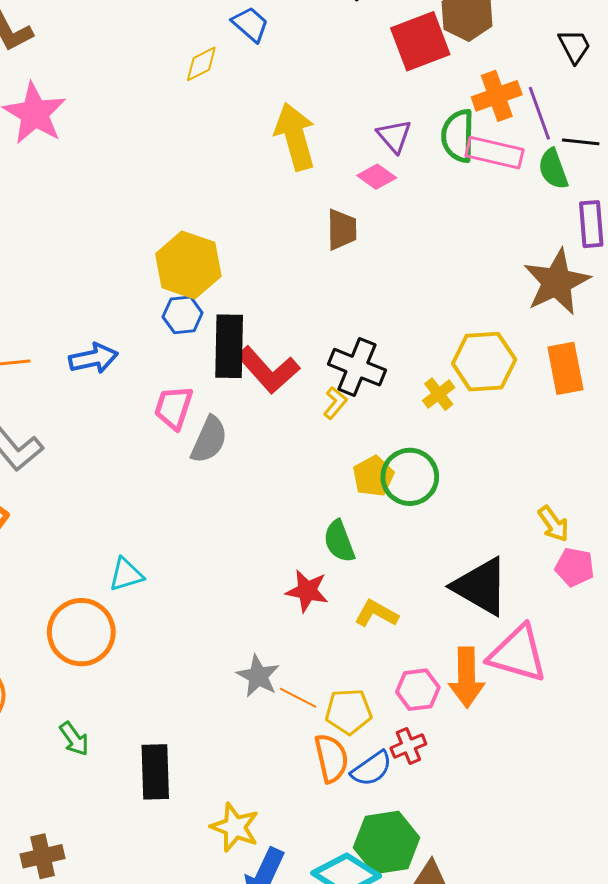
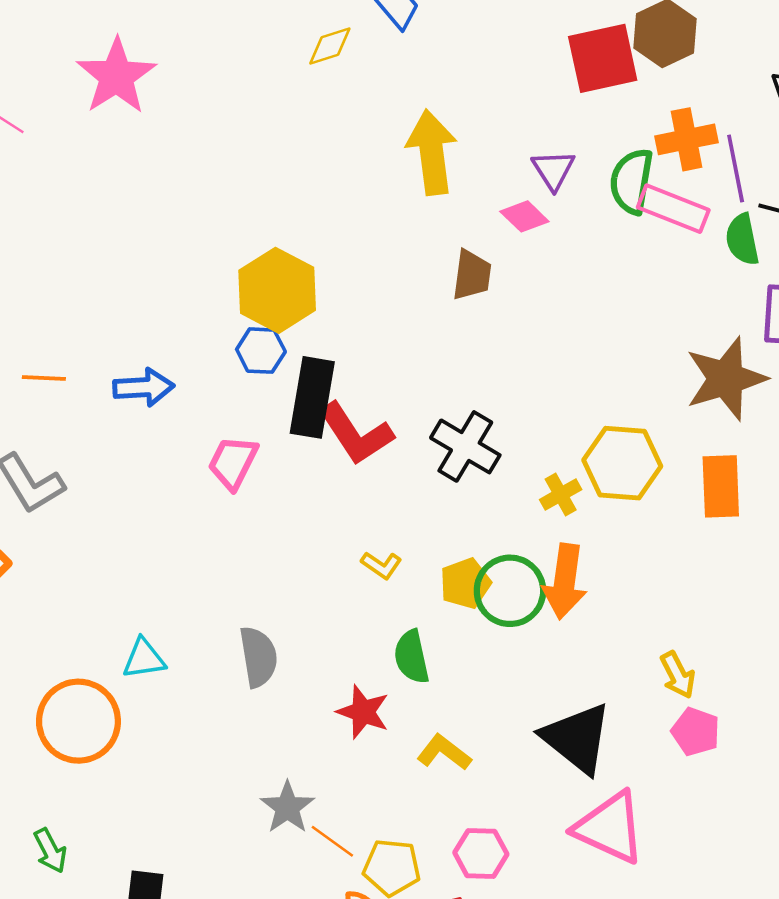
yellow L-shape: (335, 403) -> (381, 565), moved, turned 76
gray semicircle: (209, 440) -> (258, 657), moved, turned -42
orange arrow: (467, 677) -> (565, 582), moved

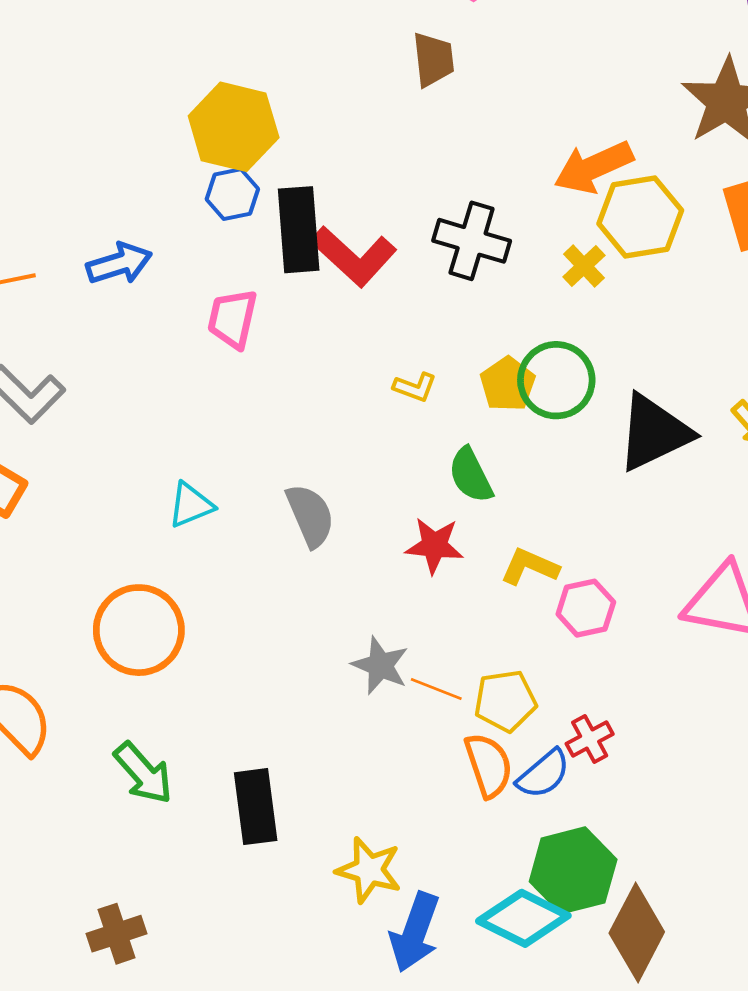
orange arrow: (565, 582) -> (594, 167), moved, turned 72
cyan triangle: (144, 659) -> (191, 505), moved
black triangle: (577, 738) -> (654, 432), moved, turned -50
green arrow: (50, 851) -> (143, 773), size x1.4
pink hexagon: (481, 853) -> (586, 608), moved

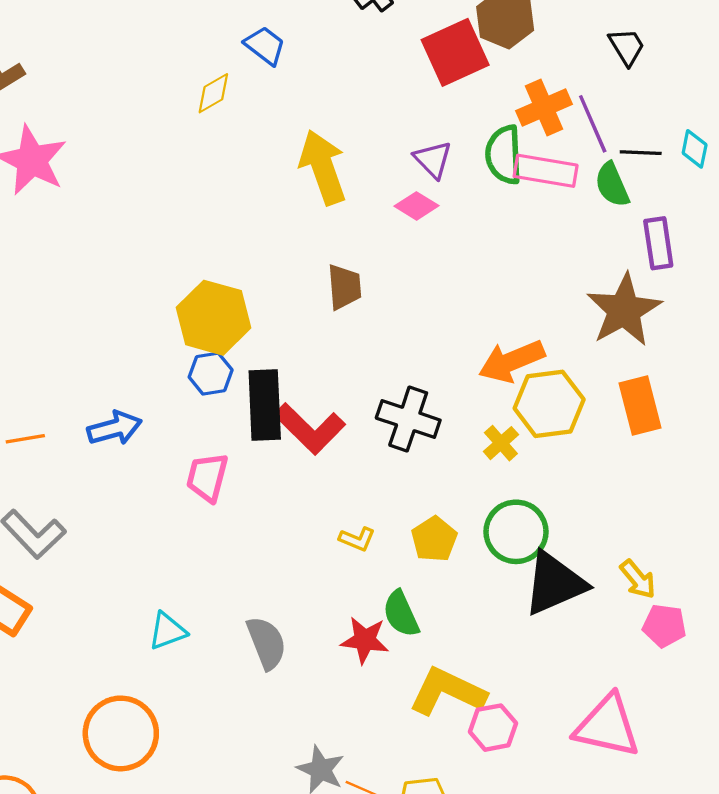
brown trapezoid: (433, 59) -> (344, 287), moved
green circle: (556, 380) -> (516, 532), moved
red star: (434, 546) -> (365, 640), moved
yellow L-shape: (530, 567) -> (447, 692), size x1.6

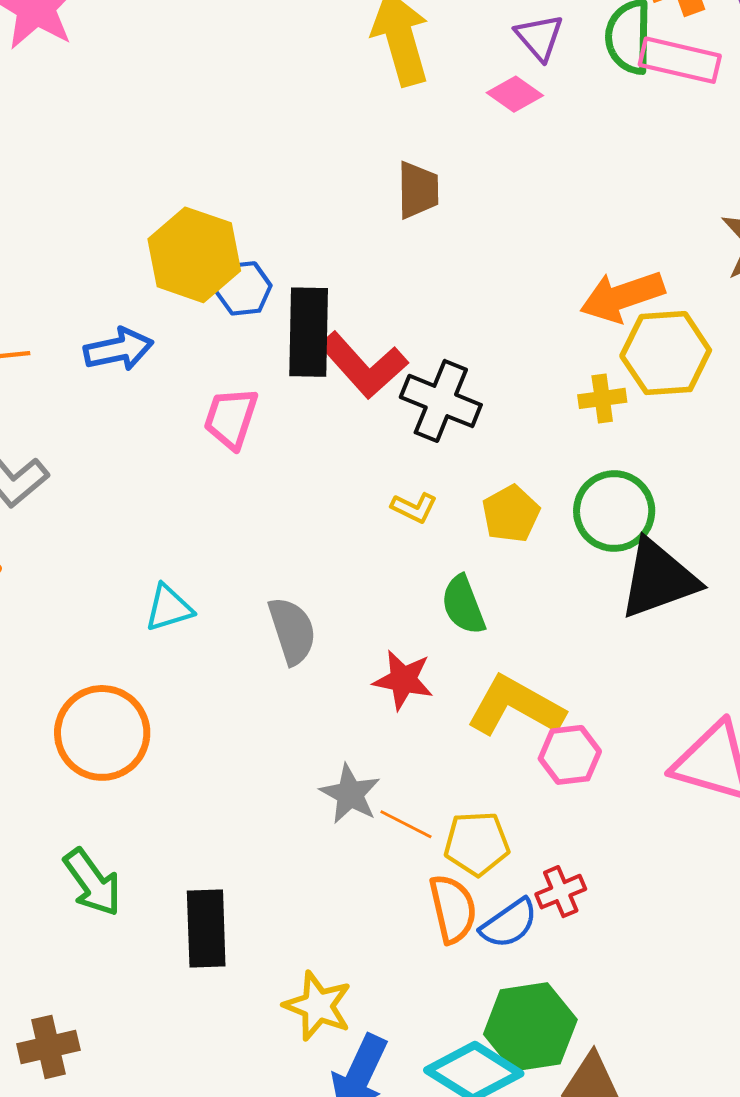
yellow hexagon: (213, 318) -> (194, 255), moved
black cross: (408, 419) -> (441, 401), moved
yellow cross: (501, 443) -> (602, 398), turned 30
red star: (365, 640) -> (403, 680), moved

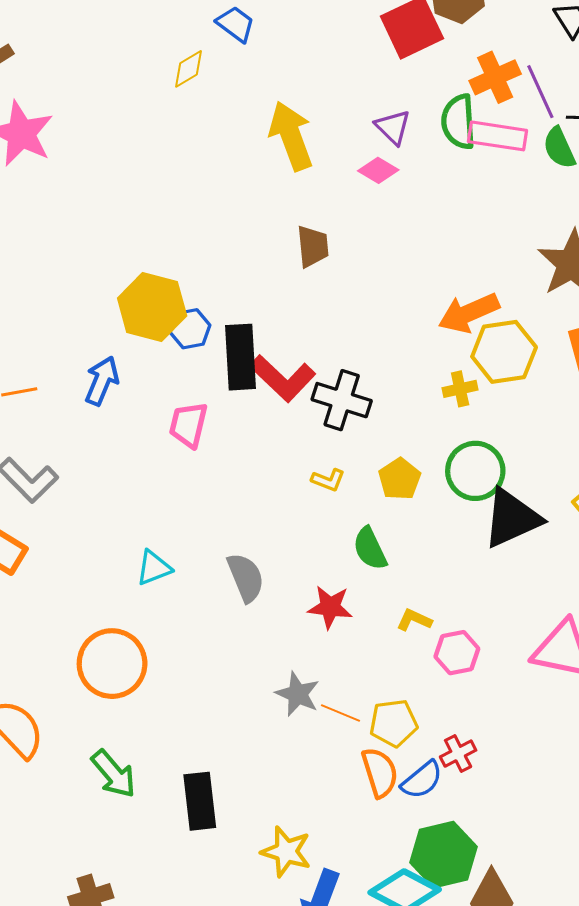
blue arrow: (119, 349) -> (102, 381), turned -51
yellow L-shape: (516, 706) -> (414, 620), size x0.5

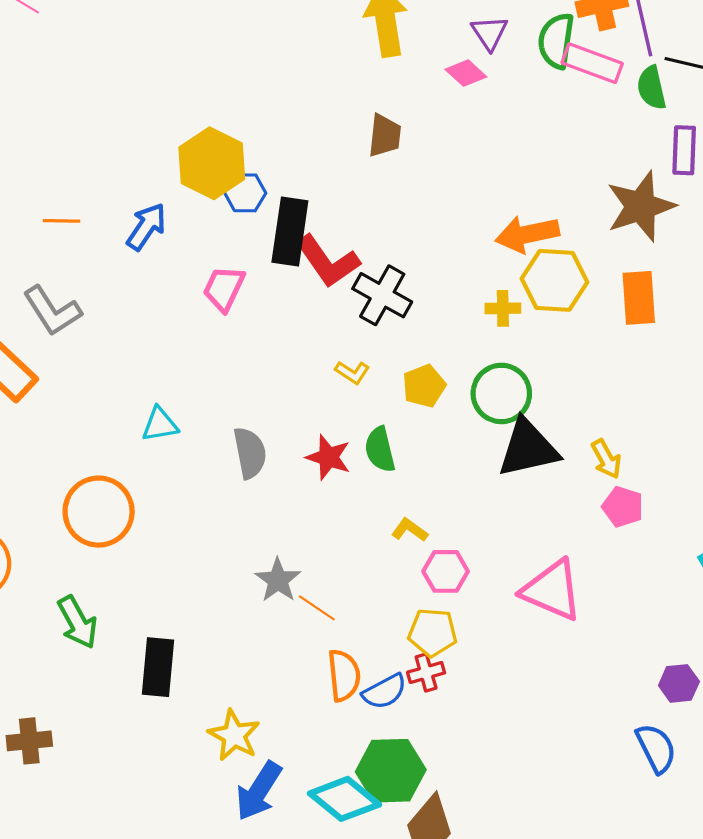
red star: (330, 607) -> (328, 457), moved
yellow pentagon: (394, 723) -> (433, 632), moved

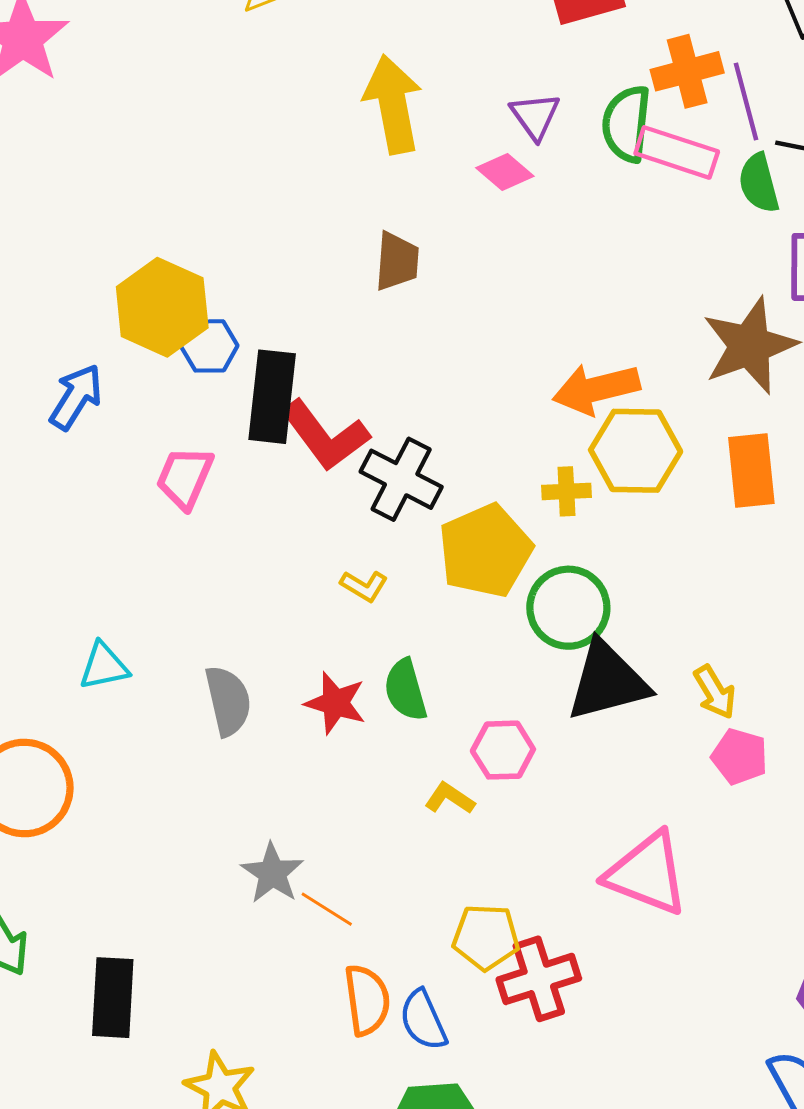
yellow pentagon: (424, 386) -> (485, 551), moved, size x1.6
pink hexagon: (446, 571) -> (503, 750), moved
red cross: (426, 673) -> (539, 979), moved, size x1.6
blue semicircle: (385, 692) -> (423, 1020), turned 96

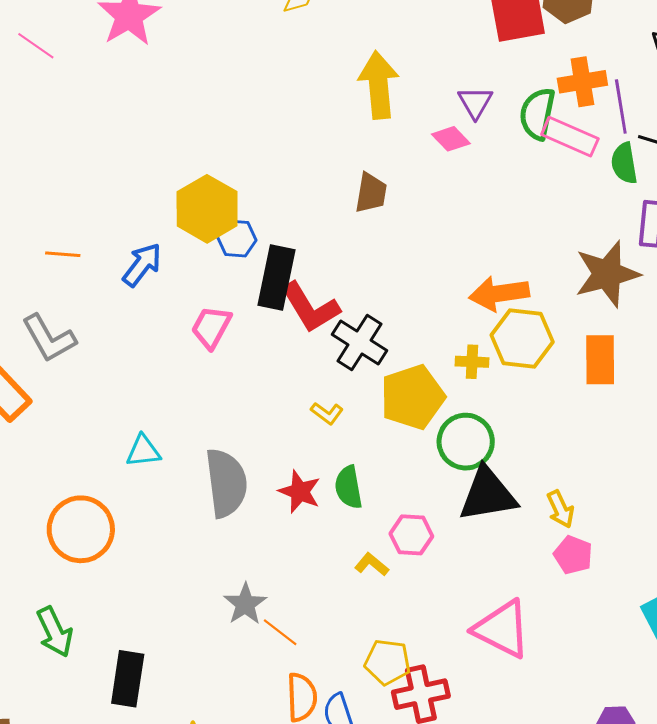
gray semicircle: (228, 701) -> (226, 483), size x1.4

